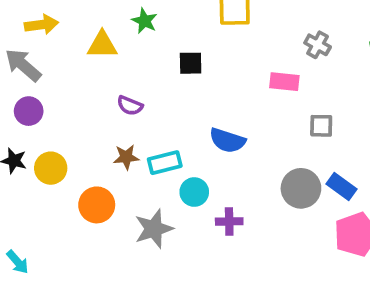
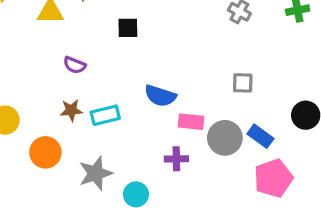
pink rectangle: (284, 82) -> (191, 122), moved
cyan circle: (194, 192) -> (136, 194), moved
purple cross: (229, 221) -> (176, 159), moved

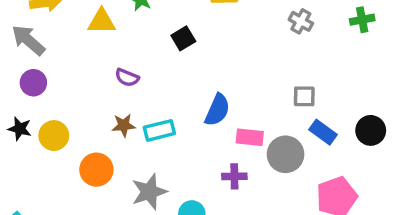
black square: (128, 28) -> (183, 38), turned -30
blue semicircle: (160, 96) -> (217, 110), turned -84
blue rectangle: (260, 136) -> (323, 132), moved

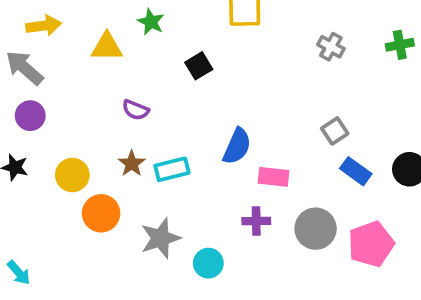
gray square: (304, 96) -> (335, 131), turned -35
brown star: (124, 125) -> (132, 164), turned -30
yellow circle: (54, 136) -> (72, 175), moved
gray circle: (286, 154) -> (316, 229), moved

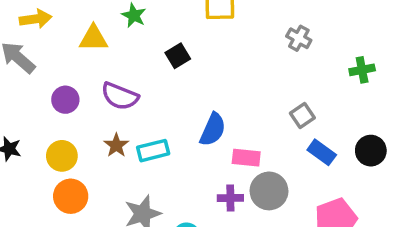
green cross: (400, 45) -> (362, 70), moved
purple semicircle: (136, 110) -> (120, 96), size x1.5
purple circle: (30, 116) -> (65, 100), moved
orange circle: (101, 213) -> (71, 196), moved
gray circle: (316, 229) -> (269, 191), moved

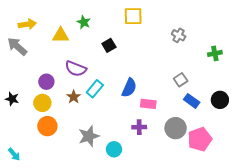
purple circle: (65, 100) -> (46, 82), moved
cyan rectangle: (153, 151) -> (95, 89), moved, turned -36
gray circle: (269, 191) -> (176, 128), moved

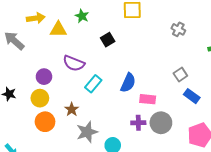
yellow arrow: (27, 24) -> (36, 18), moved
brown star: (74, 97) -> (72, 109), moved
gray circle: (176, 128) -> (161, 123), moved

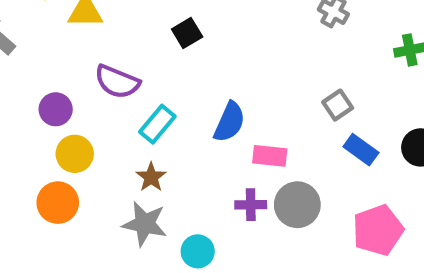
yellow circle: (40, 98) -> (75, 154), moved
brown star: (72, 109) -> (151, 177), moved
gray star: (87, 132) -> (145, 224), turned 30

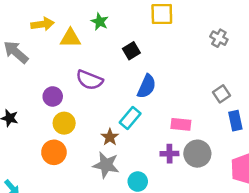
blue semicircle: (229, 122) -> (147, 86), moved
cyan rectangle: (157, 124) -> (130, 118), moved
blue rectangle: (361, 150) -> (235, 121), turned 42

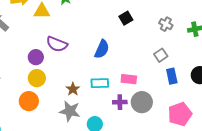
gray cross: (219, 38) -> (166, 24), moved
black square: (131, 51) -> (126, 18), moved
purple circle: (53, 96) -> (36, 57), moved
cyan rectangle: (130, 118) -> (100, 83), moved, turned 48

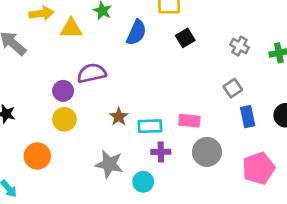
purple semicircle: (57, 44) -> (92, 73), turned 145
blue semicircle: (102, 49) -> (136, 32), moved
brown star: (73, 89) -> (119, 117), moved
orange circle: (29, 101) -> (37, 156), moved
purple cross: (120, 102) -> (161, 152), moved

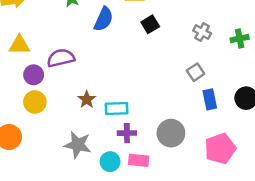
yellow triangle: (71, 28) -> (19, 45), moved
pink rectangle: (189, 121) -> (139, 160), moved

